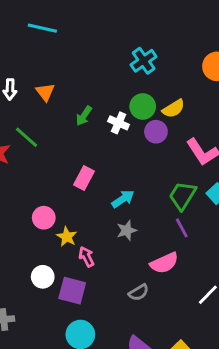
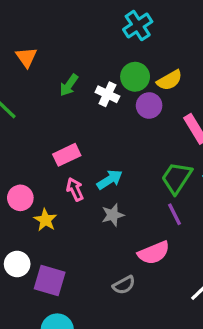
pink rectangle: (84, 178) -> (67, 155), turned 35
pink arrow: (87, 257) -> (75, 189), moved

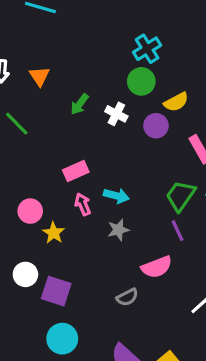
green circle: (135, 77) -> (141, 81), moved
cyan arrow: (110, 180) -> (116, 196), turned 45

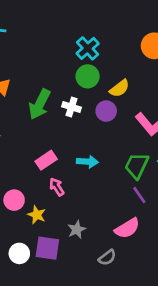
green arrow: (80, 104) -> (40, 104), size x1.6
cyan arrow: (116, 196) -> (87, 162), moved
gray star: (118, 230) -> (77, 230), moved
purple square: (56, 291) -> (47, 248), moved

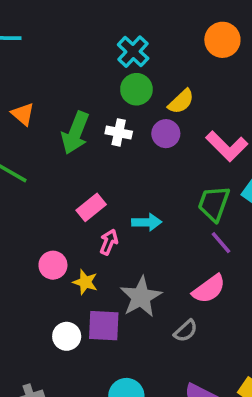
cyan arrow: (87, 162) -> (147, 222), moved
pink arrow: (57, 187) -> (109, 242), turned 60
gray star: (77, 230) -> (141, 297), size x1.6

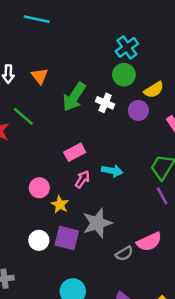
pink semicircle: (209, 289) -> (149, 242), moved

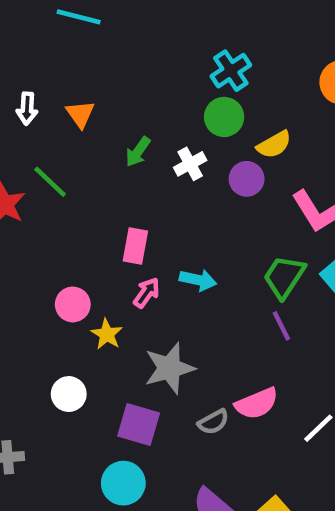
green arrow: (74, 97) -> (138, 152), size x0.6
white cross: (105, 103) -> (190, 164), turned 36
pink rectangle: (75, 152) -> (135, 246), turned -54
purple square: (67, 238) -> (139, 425), moved

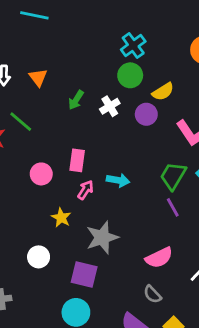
pink circle: (73, 304) -> (41, 174), moved
gray semicircle: (213, 422) -> (152, 294), moved, turned 78

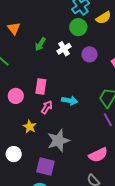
yellow semicircle: (163, 92) -> (103, 18), moved

